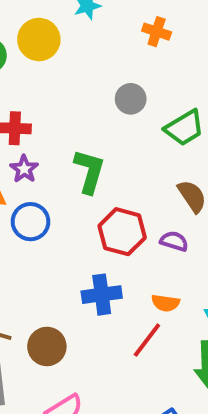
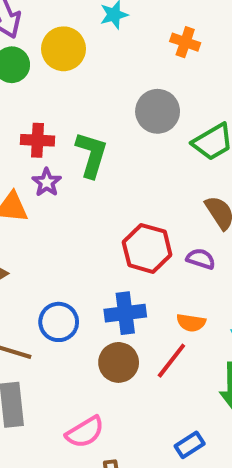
gray circle: (131, 99) -> (158, 111), size x1.4
green L-shape: (89, 171) -> (91, 155), moved
blue circle: (30, 222) -> (59, 322), moved
brown circle: (47, 346) -> (119, 362), moved

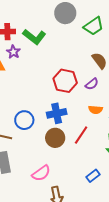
green L-shape: (91, 155) -> (34, 37), turned 115
purple semicircle: (201, 259) -> (92, 84), turned 128
orange semicircle: (191, 323) -> (96, 110), moved

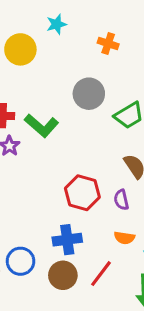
purple semicircle: (92, 84) -> (121, 200), turned 112
blue circle: (24, 120) -> (21, 261), moved

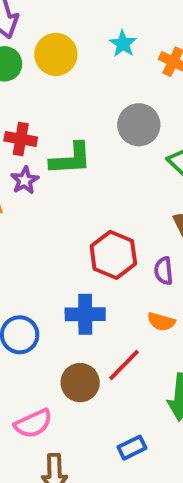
cyan star: (57, 24) -> (123, 44), moved, turned -30
green L-shape: (41, 126) -> (71, 159), turned -52
brown circle: (63, 275) -> (80, 383), moved

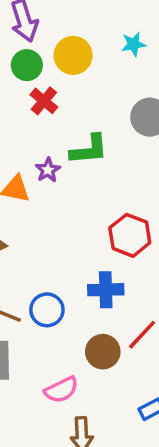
cyan star: (123, 44) -> (133, 44), turned 30
red cross: (21, 139) -> (44, 101), moved, turned 32

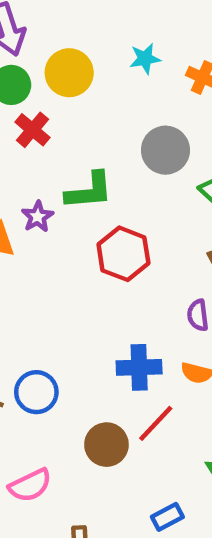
red hexagon: (130, 235) -> (123, 254), moved
blue cross: (106, 290) -> (139, 367), moved
pink semicircle: (61, 390) -> (30, 485), moved

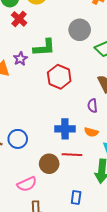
red line: (156, 423) -> (72, 155), turned 48
pink semicircle: (30, 485) -> (27, 184), moved
blue rectangle: (167, 517) -> (76, 198), turned -56

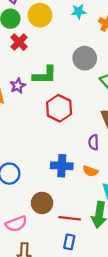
red line: (72, 155) -> (70, 218), moved

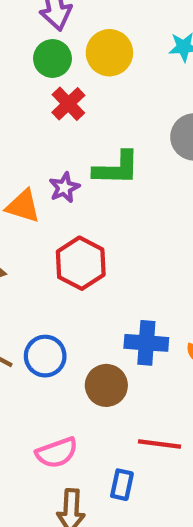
red hexagon: (59, 108) -> (81, 263), moved
brown circle: (42, 203) -> (106, 385), moved
blue rectangle: (69, 242) -> (122, 485), moved

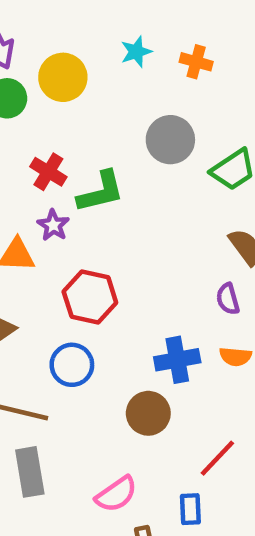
red cross: (68, 104) -> (48, 172), moved
blue circle: (45, 356) -> (72, 365), moved
red line: (159, 444) -> (217, 458), turned -39

